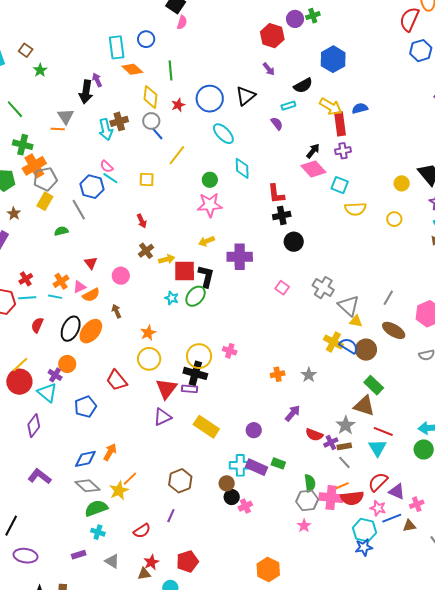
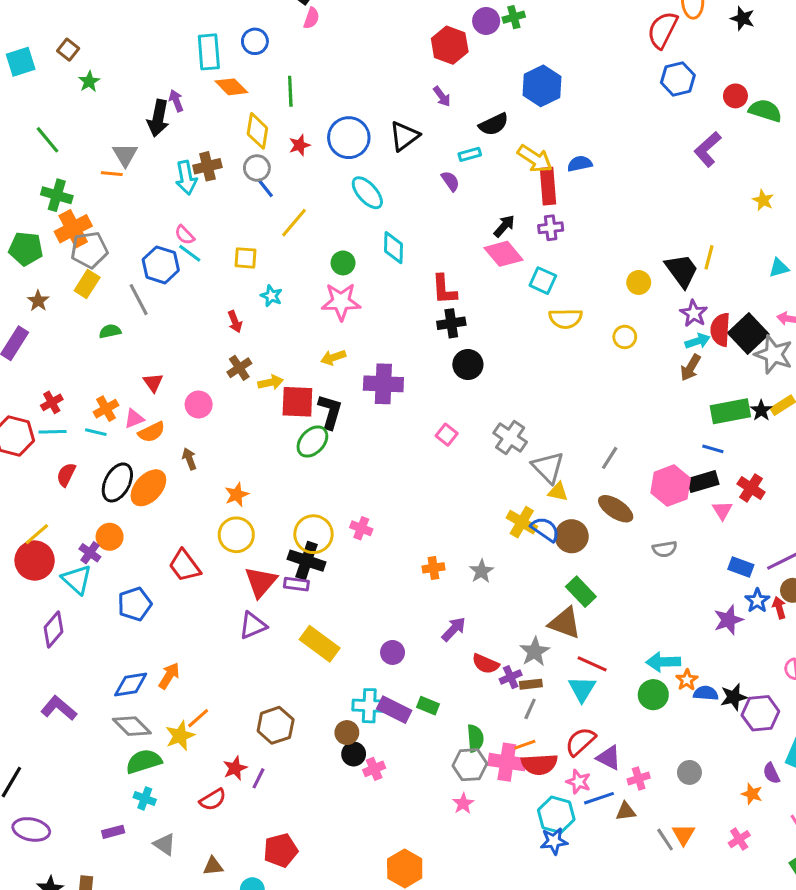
cyan star: (172, 298) -> (271, 296), moved
gray line: (344, 462) -> (530, 709), turned 64
red star: (151, 562) -> (235, 768), moved

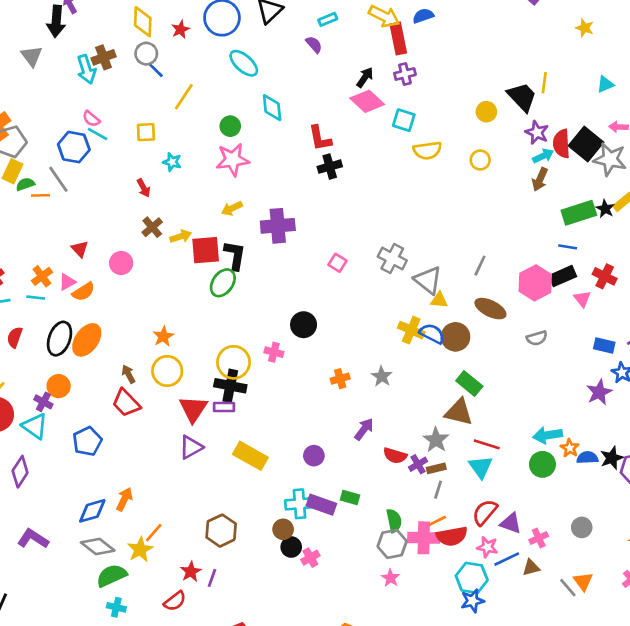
orange line: (112, 174) -> (41, 195), moved
green semicircle: (110, 331) -> (25, 184), moved
black circle: (468, 365) -> (304, 325), moved
brown arrow: (189, 459) -> (128, 374), moved

